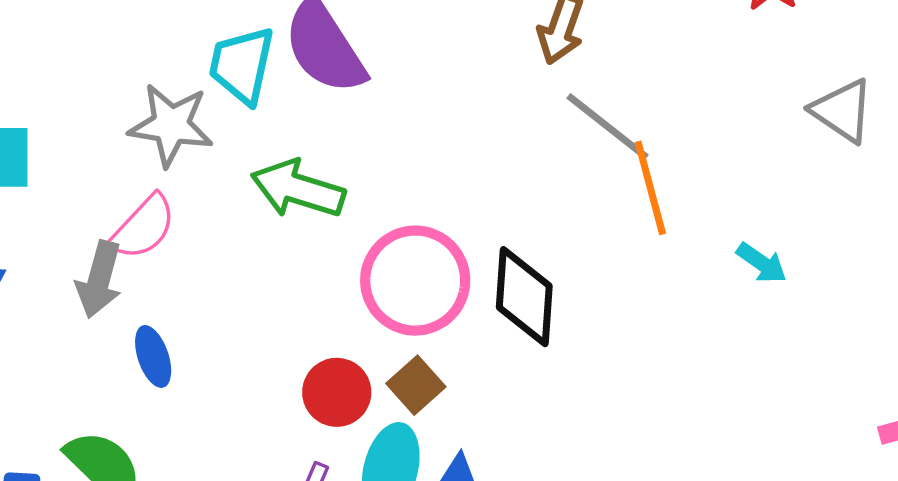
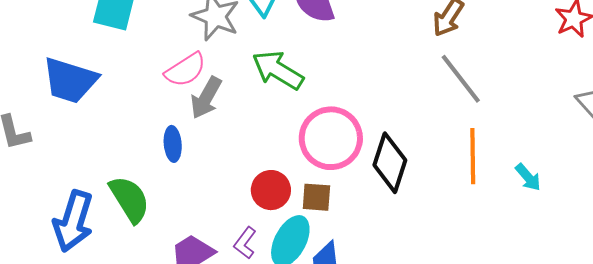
orange line: (650, 188) -> (473, 156), moved
gray arrow: (99, 279) -> (206, 98), moved
brown square: (416, 385) -> (316, 197), turned 32

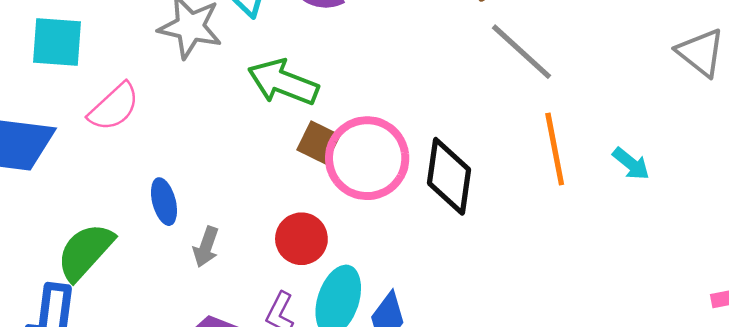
pink semicircle: (185, 70) -> (114, 107), moved
gray arrow: (206, 98) -> (206, 247), moved, size x0.7
brown square: (316, 197) -> (318, 142), moved, turned 32
green semicircle: (129, 199) -> (85, 252), moved, turned -96

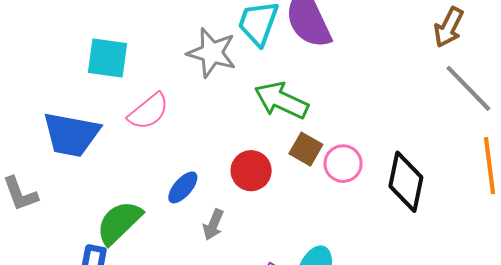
pink circle: (367, 158) -> (343, 164), size x0.6
blue ellipse: (164, 202) -> (183, 187), turned 52
red circle: (301, 239) -> (251, 171), moved

